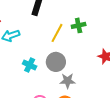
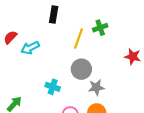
cyan cross: (30, 65) -> (53, 87), moved

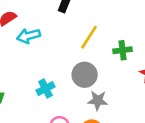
green cross: (100, 28) -> (123, 50), moved
cyan cross: (53, 87) -> (46, 89), turned 32

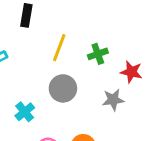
gray star: (98, 100) -> (113, 100), moved

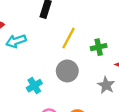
gray star: (113, 100) -> (106, 85), turned 30

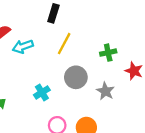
yellow line: (69, 38) -> (64, 44), moved
gray star: (106, 85) -> (105, 91), moved

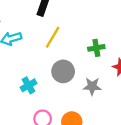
gray star: (105, 91) -> (92, 86), turned -30

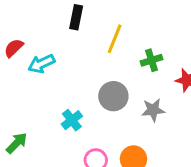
yellow line: (53, 37) -> (115, 39), moved

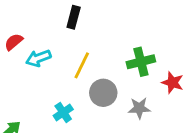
yellow line: (115, 39) -> (82, 65), moved
green cross: (152, 60) -> (141, 62), size x1.4

